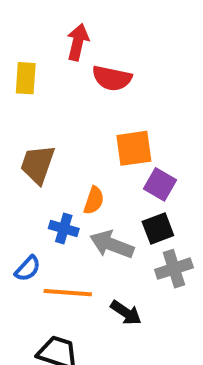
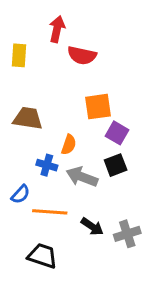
brown trapezoid: (38, 164) -> (28, 118), turned 80
gray cross: (174, 269) -> (127, 234), moved

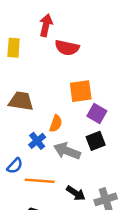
blue cross: (47, 165) -> (37, 141), turned 35

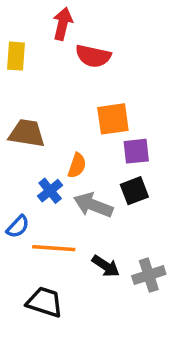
purple square: (97, 114) -> (136, 151), turned -36

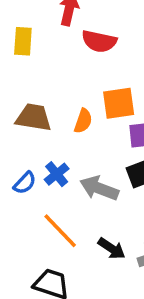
orange semicircle: (77, 166) -> (83, 121), moved
blue semicircle: (18, 227) -> (25, 183), moved
orange line: (54, 248) -> (60, 231), turned 42

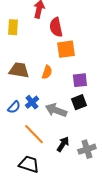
red semicircle: (99, 41) -> (56, 27), turned 66
orange square: (119, 103) -> (66, 49), moved
black arrow: (112, 248) -> (63, 144), turned -91

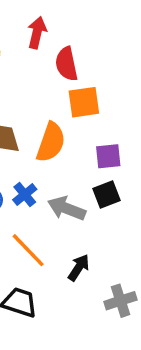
orange semicircle: (47, 72) -> (51, 142), size x1.6
gray cross: (87, 149) -> (120, 301), moved

